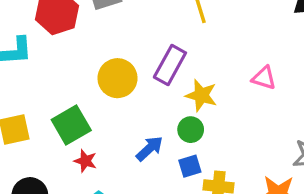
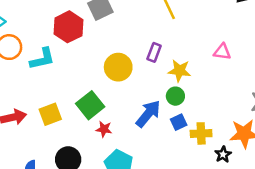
purple rectangle: (170, 65) -> (154, 52), size x0.7
blue arrow: (149, 148) -> (148, 114), size x1.4

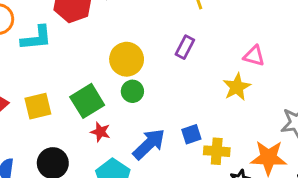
purple rectangle: (154, 52) -> (185, 47), moved
yellow star: (179, 71) -> (237, 87), moved, turned 30
green circle: (175, 96) -> (132, 91), moved
blue arrow: (148, 114) -> (149, 144), moved

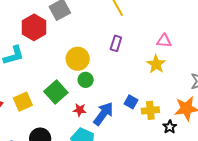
red star: (100, 132) -> (80, 110), moved
blue square: (191, 134) -> (131, 102), turned -32

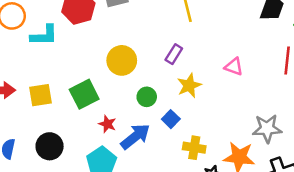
yellow star: (156, 64) -> (189, 85), moved
green circle: (86, 80) -> (147, 97), moved
blue square: (131, 102) -> (171, 119), moved

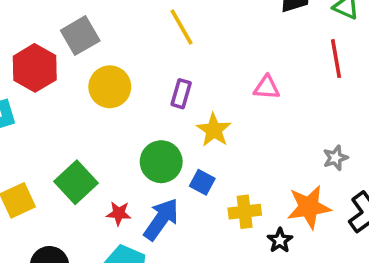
yellow circle: (122, 60) -> (110, 87), moved
green circle: (147, 97) -> (161, 162), size x1.5
gray star: (267, 129) -> (335, 158), size x0.6

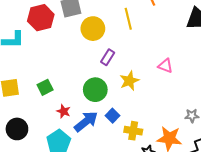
yellow circle: (110, 87) -> (93, 29), moved
purple rectangle: (181, 94) -> (108, 57), moved
green square: (76, 182) -> (45, 87), size x0.7
blue square: (202, 182) -> (113, 116), moved

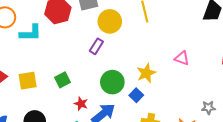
purple rectangle: (108, 57) -> (96, 46), moved
blue square: (113, 116) -> (136, 95), moved

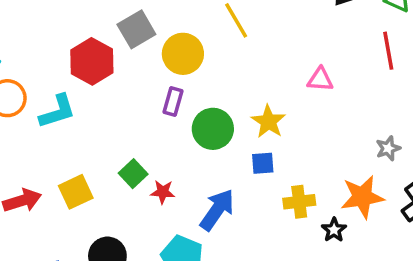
green circle: (112, 82) -> (213, 129), moved
blue square: (136, 95) -> (263, 163), turned -32
red star: (81, 104) -> (163, 192), moved

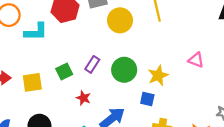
purple rectangle: (173, 102) -> (92, 64), moved
green square: (133, 174) -> (64, 71), moved

